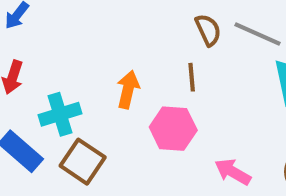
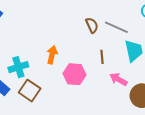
brown line: (192, 77) -> (102, 57), moved
pink arrow: (233, 172) -> (118, 79), moved

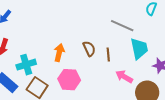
brown semicircle: (92, 25) -> (89, 49), moved
pink hexagon: (75, 74) -> (69, 80), moved

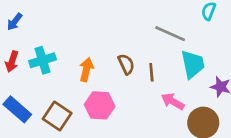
cyan cross: (26, 65) -> (43, 60), moved

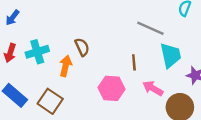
brown semicircle: (126, 64) -> (82, 47), moved
orange arrow: (86, 70) -> (66, 66), moved
pink hexagon: (100, 105) -> (112, 88), moved

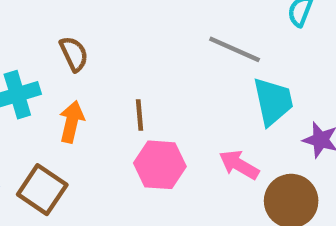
brown semicircle: (82, 47) -> (74, 54), moved
brown line: (134, 62) -> (140, 115), moved

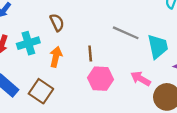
gray line: (235, 49) -> (126, 33), moved

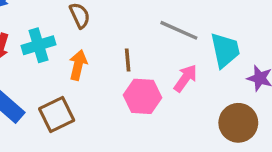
pink arrow: (141, 79) -> (185, 78), moved, turned 96
brown square: (41, 91) -> (57, 115), turned 30

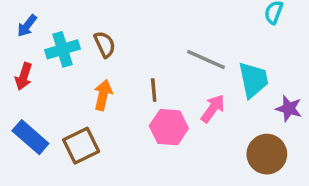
cyan cross: (38, 45) -> (62, 49), moved

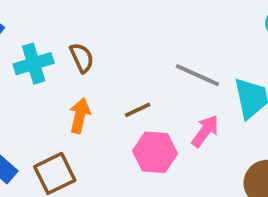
brown line: (154, 90) -> (138, 110), turned 70

